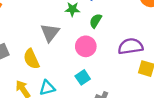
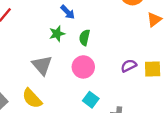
purple semicircle: (130, 46) -> (129, 66), moved, size x0.6

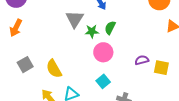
green star: (57, 34) -> (92, 31), moved
gray triangle: (42, 65) -> (75, 19), moved

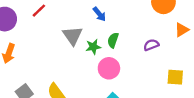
purple semicircle: (142, 60) -> (151, 45), moved

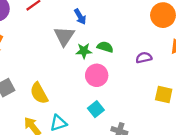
blue arrow: (99, 14) -> (80, 17), moved
green semicircle: (113, 40) -> (105, 47), turned 80

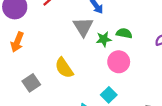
yellow semicircle: (39, 93) -> (64, 68), moved
cyan square: (96, 109) -> (109, 95), moved

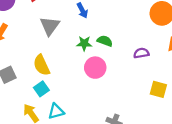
gray triangle: (83, 27) -> (50, 26), moved
cyan square: (109, 95) -> (41, 89), moved

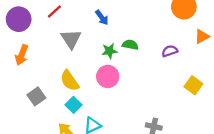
pink circle: (95, 68) -> (108, 76), moved
yellow square: (158, 89) -> (193, 85), turned 30

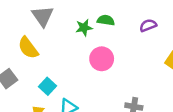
pink circle: (108, 76) -> (102, 59), moved
yellow semicircle: (70, 81) -> (28, 48), moved

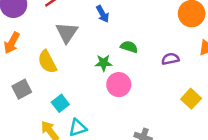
green star: (84, 28) -> (104, 63), moved

